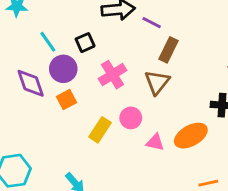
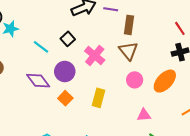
purple circle: (63, 69) -> (65, 71), moved
orange square: (67, 100) -> (65, 98), moved
pink circle: (131, 118) -> (135, 80), moved
pink triangle: (155, 142) -> (144, 115), moved

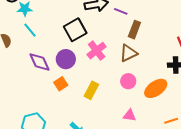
black square: (68, 39) -> (75, 30), size x1.6
cyan line: (41, 47) -> (30, 30), moved
brown triangle: (128, 51) -> (128, 53), turned 30

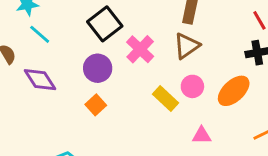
purple diamond: (39, 62) -> (40, 80), moved
yellow rectangle: (91, 90) -> (165, 99), moved, turned -66

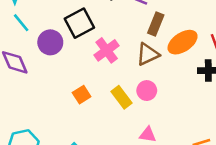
purple circle: (98, 68) -> (50, 42), moved
orange ellipse: (234, 91) -> (183, 42), moved
orange square: (96, 105) -> (82, 95), moved

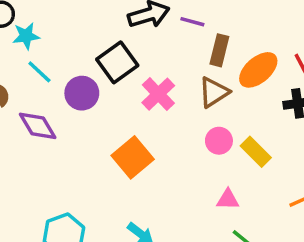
orange square: (82, 95) -> (133, 157), size x1.6
yellow rectangle: (121, 97) -> (256, 152), moved

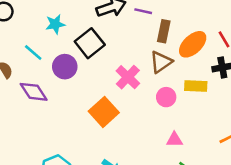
cyan star: (26, 36) -> (55, 24), moved
pink cross: (158, 94) -> (128, 77), moved
yellow rectangle: (256, 152) -> (196, 86), moved, turned -40

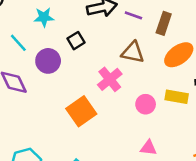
brown rectangle: (164, 31) -> (164, 23), moved
black square: (90, 43) -> (76, 41), size x0.6
brown triangle: (161, 62) -> (133, 52), moved, turned 40

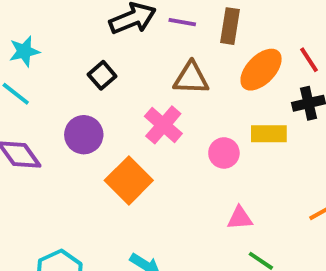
cyan star: (44, 17) -> (24, 51), moved
purple circle: (48, 61) -> (84, 135), moved

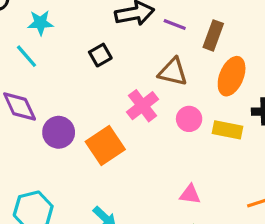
orange ellipse: (261, 70) -> (232, 76), turned -33
purple circle: (84, 135) -> (59, 132), moved
pink circle: (224, 153) -> (189, 119), moved

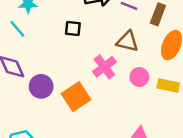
black square: (100, 55) -> (73, 28), turned 35

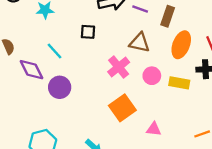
cyan line: (17, 29) -> (54, 51), moved
orange square: (76, 97) -> (122, 108), moved

